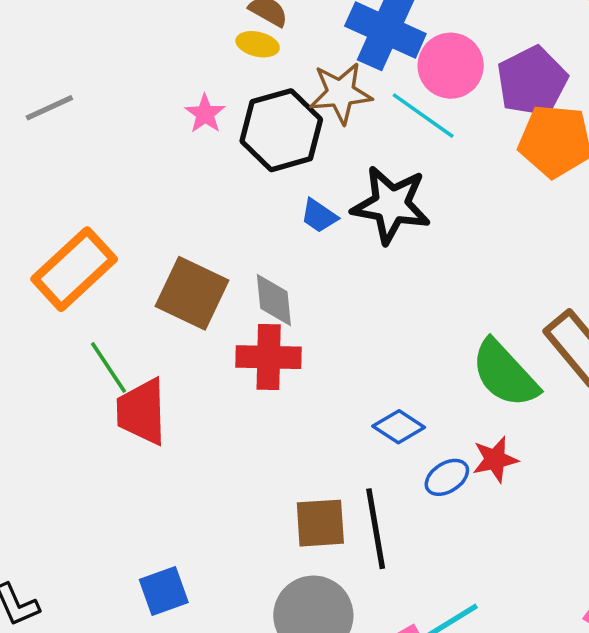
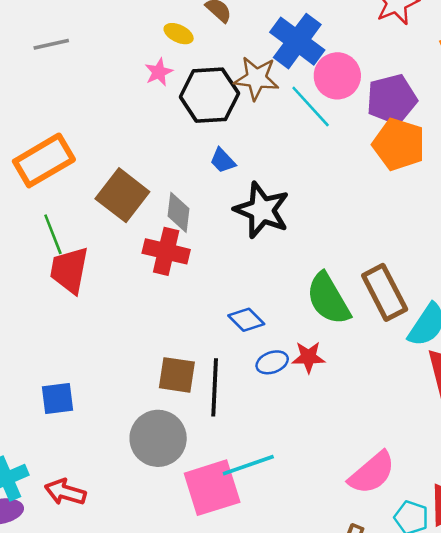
yellow ellipse: (258, 44) -> (179, 34), moved
black star: (391, 205) -> (262, 210), moved

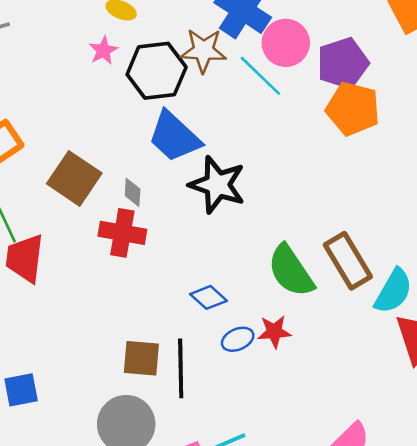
blue trapezoid: (223, 161) -> (174, 137), size x2.0
gray diamond: (178, 212) -> (133, 192), size x0.7

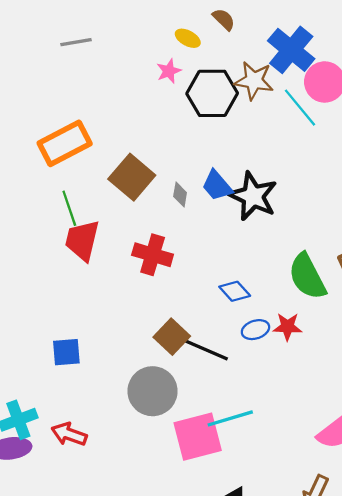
blue trapezoid: (174, 137) -> (217, 186), moved, size x0.7
red cross: (122, 233) -> (153, 255), moved
brown square: (141, 358) -> (172, 337), turned 32
black line: (181, 368) -> (204, 349), turned -72

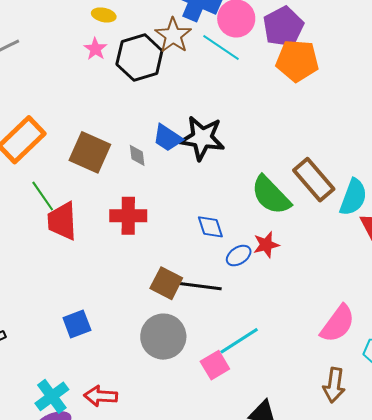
brown star: (254, 81) -> (173, 35), turned -30
blue diamond: (235, 291) -> (210, 227), turned 40
pink square: (198, 437) -> (215, 365), size x0.6

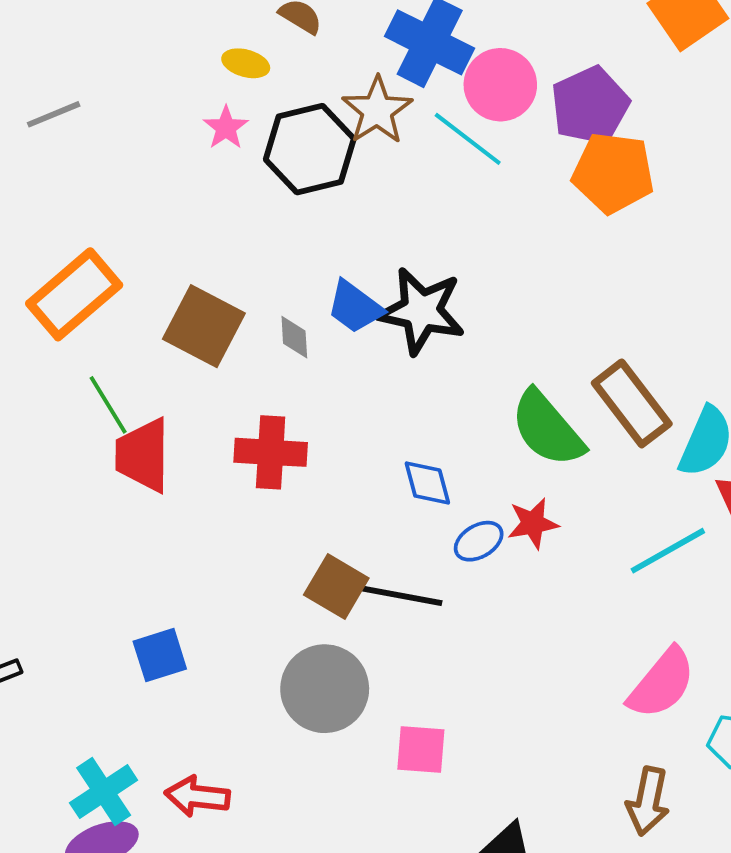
cyan line: (239, 341) -> (668, 551), moved
pink square: (215, 365) -> (421, 750), turned 32

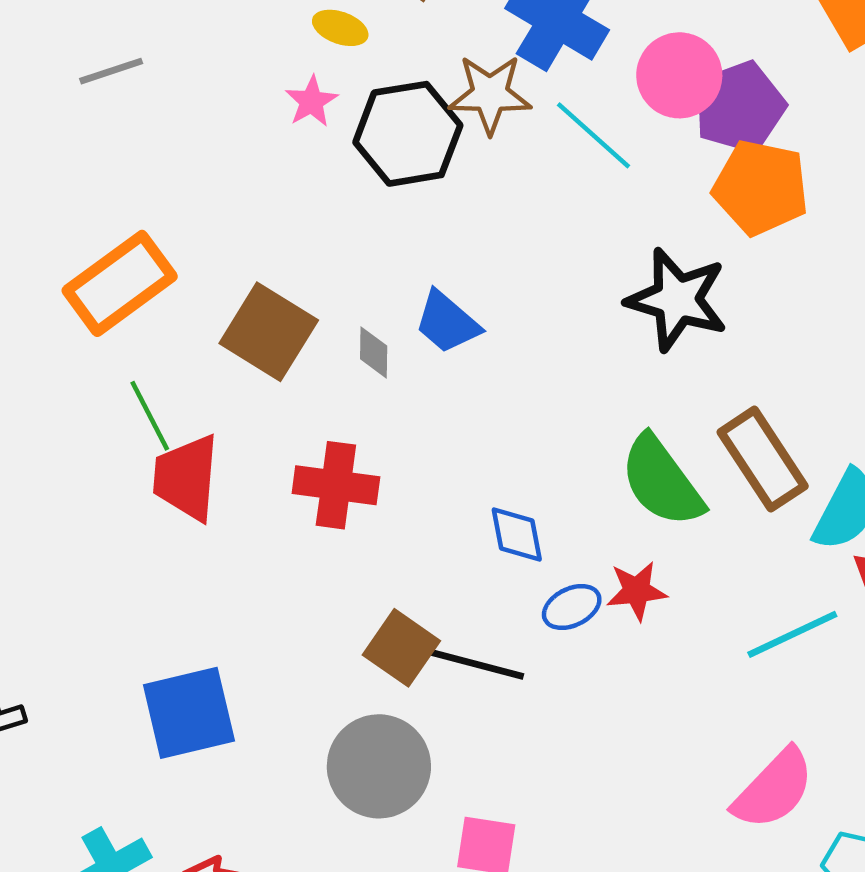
pink circle: (500, 85) -> (679, 75), moved
brown star: (377, 110) -> (490, 94), turned 30
black star: (421, 311) -> (677, 300), moved
blue square: (160, 655) -> (189, 713), size x1.5

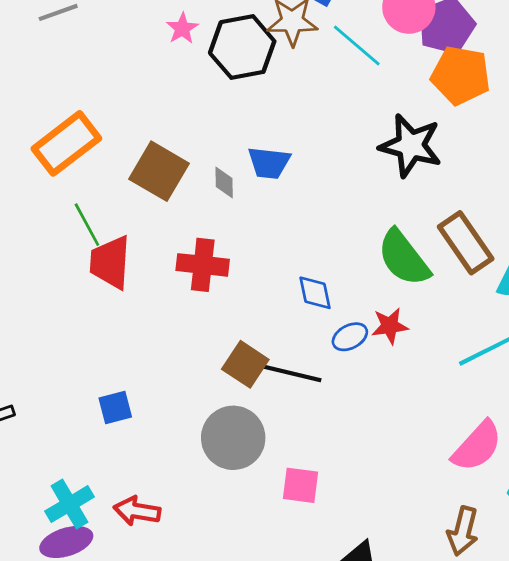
blue trapezoid: (447, 322) -> (269, 163), turned -33
blue square: (189, 713) -> (115, 407), size x0.6

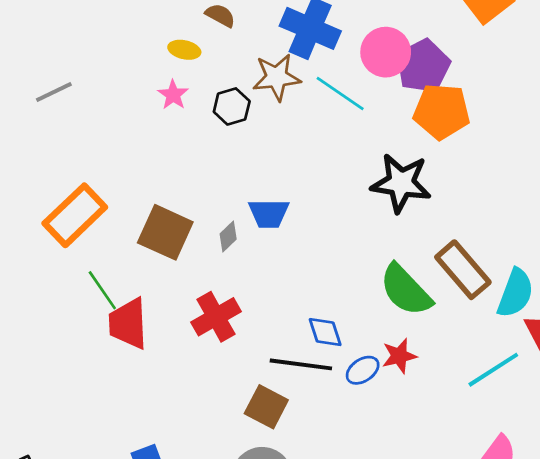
black hexagon: (242, 47) -> (232, 106), size x0.6
gray diamond: (224, 182) -> (228, 237), turned 52
red cross: (203, 265) -> (216, 317), turned -30
black line: (289, 373) -> (301, 364), moved

